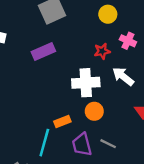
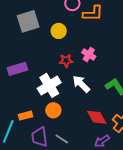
yellow circle: (108, 14) -> (59, 31), moved
purple rectangle: (43, 52) -> (17, 69), moved
white cross: (86, 83) -> (49, 85), turned -35

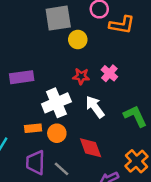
gray square: (28, 21) -> (58, 18), moved
orange rectangle: (26, 116) -> (33, 128), moved
red diamond: (97, 117) -> (91, 148), moved

